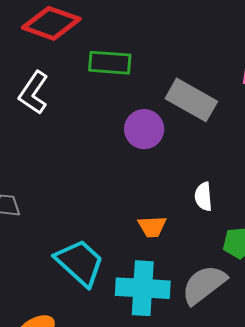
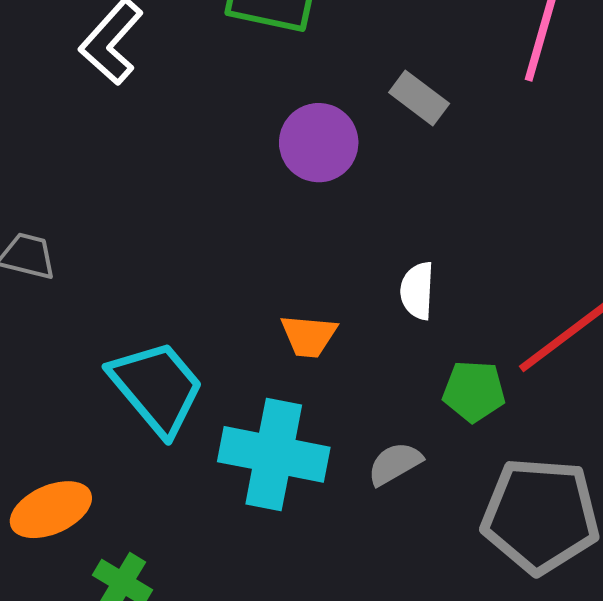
gray rectangle: (191, 100) -> (419, 98), size x0.6
gray semicircle: (204, 285) -> (395, 464), size x0.6

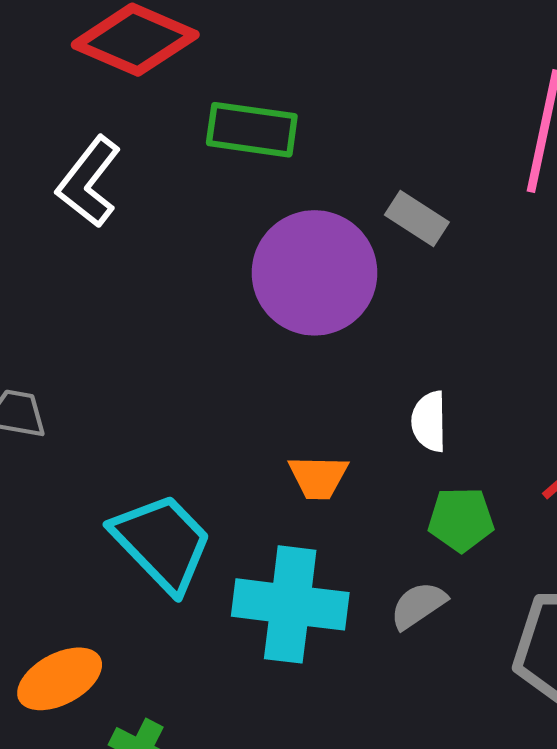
purple circle: (319, 143) -> (315, 273), size x1.5
green pentagon: (474, 391) -> (461, 519), moved

